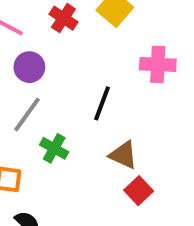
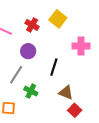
purple circle: (29, 67) -> (28, 51), moved

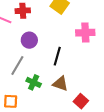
red cross: (32, 25) -> (23, 11), moved, turned -32
brown triangle: (66, 93) -> (60, 84), moved

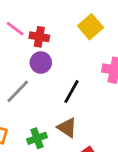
red cross: (23, 11) -> (39, 37), moved
green cross: (34, 82) -> (37, 138), moved, turned 32

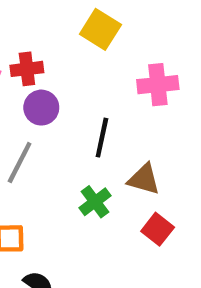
brown triangle: (67, 128) -> (144, 179), moved
green cross: (37, 138) -> (95, 202), moved

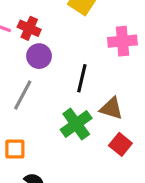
red cross: (27, 69) -> (29, 28), turned 30
green cross: (95, 202) -> (76, 124), size x1.4

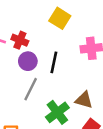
black line: (82, 78) -> (54, 62), moved
gray line: (23, 95) -> (31, 89), moved

